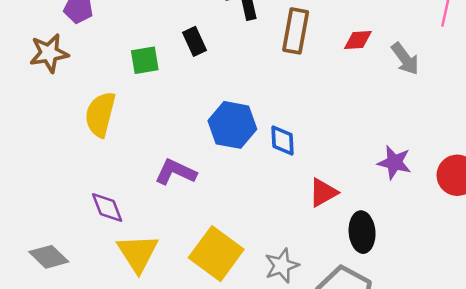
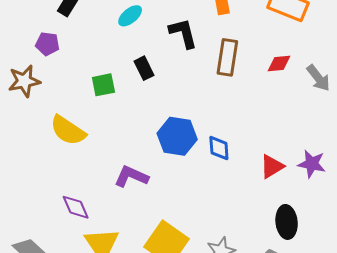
yellow semicircle: (100, 114) -> (68, 130), turned -69
red triangle: (323, 193) -> (272, 166), moved

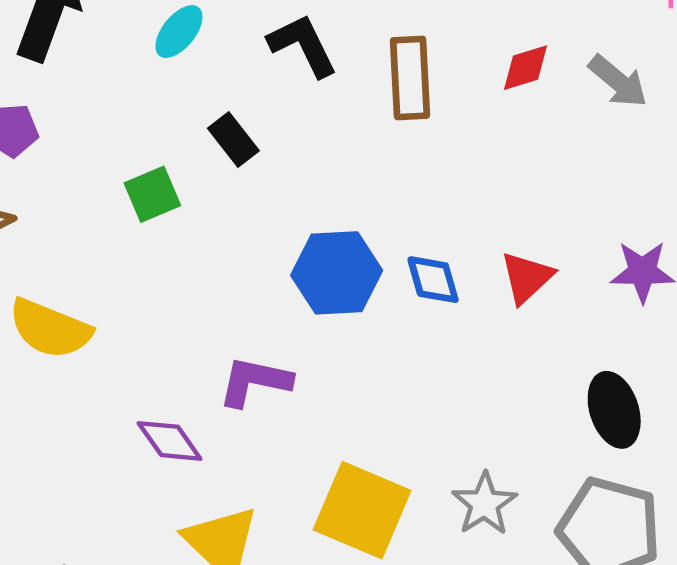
yellow semicircle: (68, 130) -> (50, 329), moved
red triangle: (272, 166) -> (527, 277), moved
purple diamond: (76, 207) -> (170, 441), moved

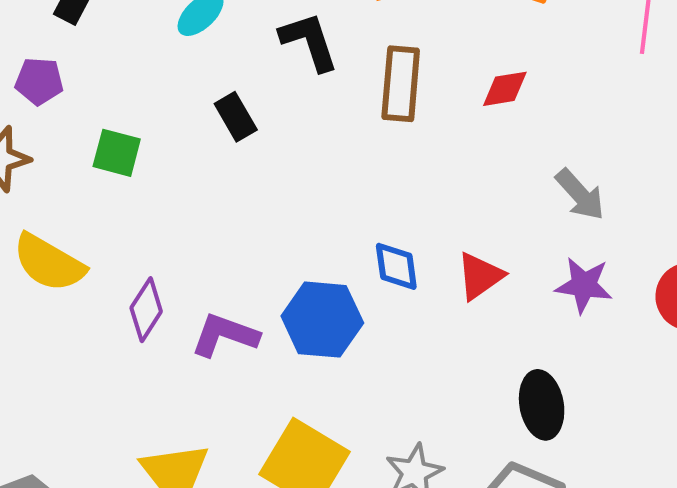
gray arrow: (618, 81) -> (580, 194), moved
green square: (152, 194) -> (117, 153), moved, turned 30
blue hexagon: (337, 273) -> (322, 320), moved
purple diamond: (170, 441) -> (146, 310), moved, turned 60

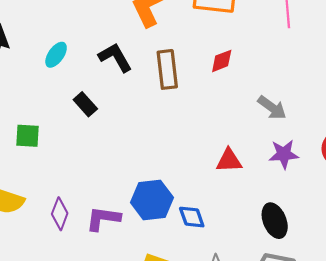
blue diamond: (396, 266) -> (192, 217), moved
red triangle: (480, 276) -> (229, 161), turned 44

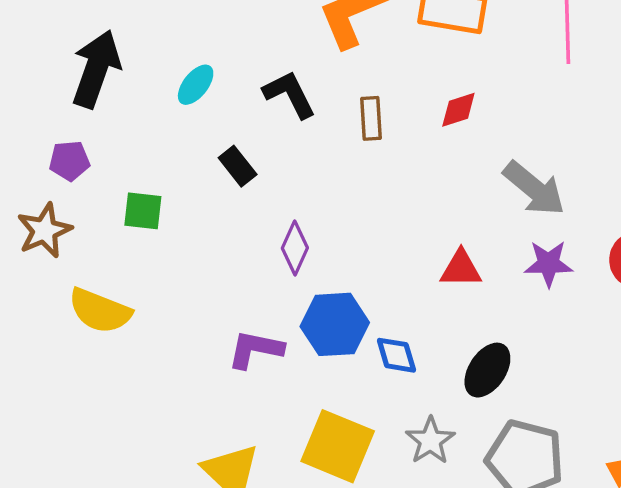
brown rectangle: (167, 69) -> (371, 118), size x0.7
gray arrow: (272, 108) -> (534, 189), size x1.4
purple diamond: (60, 214) -> (295, 248), moved
black ellipse: (275, 221) -> (487, 370), moved, turned 52

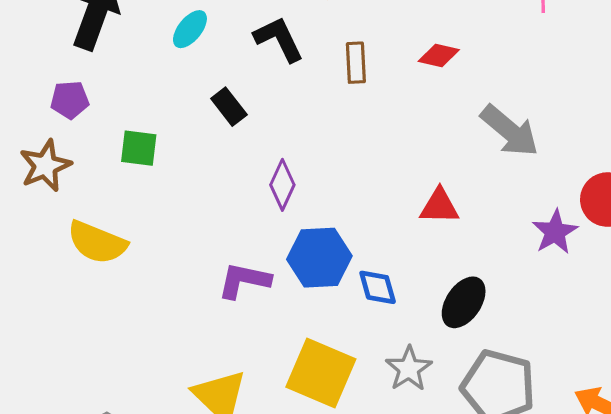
red diamond: (458, 110) -> (439, 55), turned 30
purple star: (548, 264) -> (555, 232), moved, turned -30

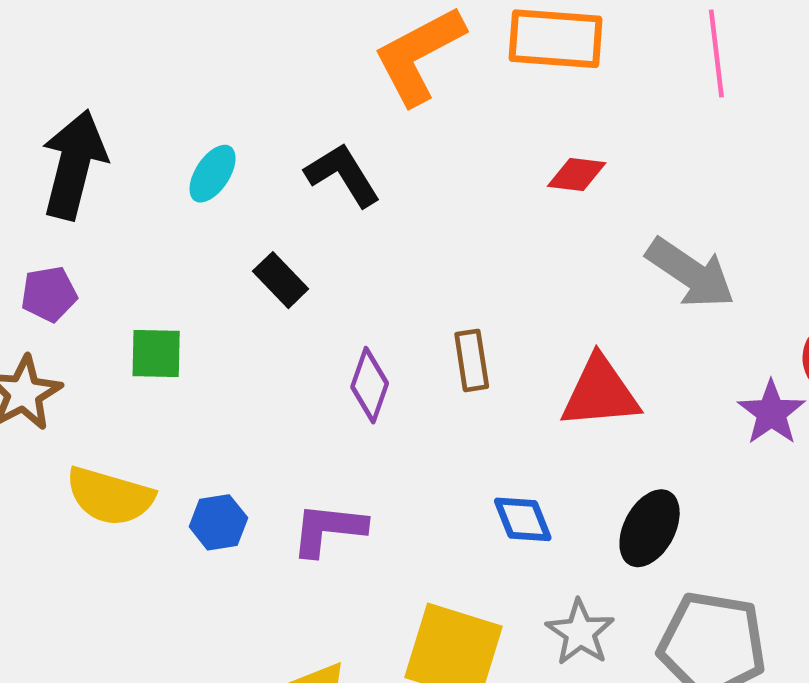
brown rectangle: (356, 63) -> (472, 360), moved
red triangle: (439, 206) -> (600, 393), size x1.4
blue hexagon: (319, 258) -> (218, 522), moved, size x0.6

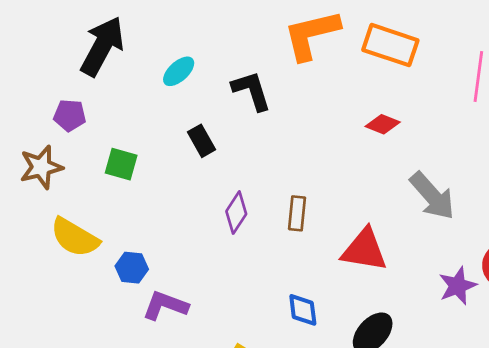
purple L-shape: (328, 529) -> (165, 306), moved

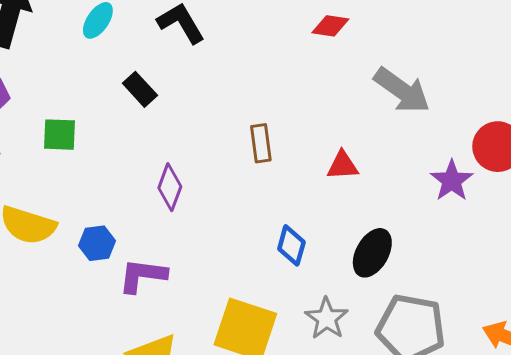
purple diamond: (236, 213) -> (170, 187), moved
red triangle: (364, 250) -> (343, 166), size x0.6
blue diamond: (303, 310) -> (291, 245), turned 36

